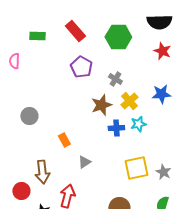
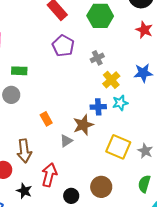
green rectangle: (37, 36) -> (19, 71), moved
gray cross: (115, 79) -> (97, 58), turned 32
brown star: (101, 105) -> (83, 125), moved
yellow square: (136, 168) -> (118, 147), turned 35

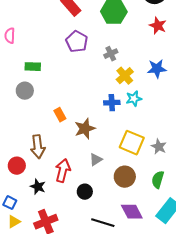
brown star: (83, 125) -> (85, 129), moved
gray triangle: (66, 141) -> (96, 160), moved
brown circle: (101, 187) -> (125, 177), moved

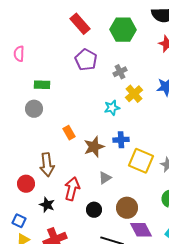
cyan star: (134, 99) -> (112, 108), moved
blue cross: (112, 103) -> (121, 140), moved
brown circle: (125, 177) -> (127, 208), moved

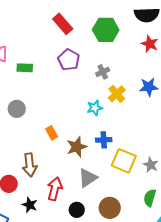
green rectangle: (42, 85) -> (25, 68), moved
gray triangle: (105, 178) -> (88, 178), size x1.5

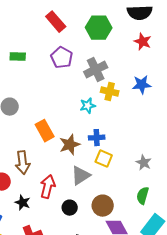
green rectangle: (25, 68) -> (18, 57), moved
gray cross: (103, 72) -> (96, 70), size x1.6
yellow cross: (117, 94) -> (110, 92), turned -36
orange rectangle: (52, 133) -> (45, 131), size x1.5
yellow square: (124, 161) -> (104, 159), moved, size x0.7

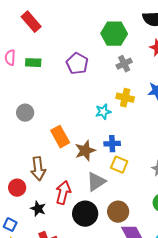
red rectangle: (56, 22) -> (31, 22), moved
gray cross: (96, 70) -> (124, 64), moved, size x0.7
black circle: (70, 208) -> (85, 214), size x1.6

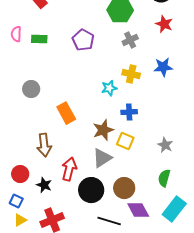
blue cross: (112, 144) -> (129, 112), moved
brown star: (85, 151) -> (103, 130), moved
red circle: (17, 188) -> (20, 174), moved

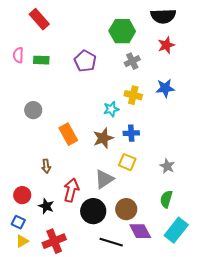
red star: (164, 24) -> (166, 45), turned 30
brown star: (103, 130) -> (103, 138), moved
brown arrow: (44, 145) -> (46, 166), size x0.6

